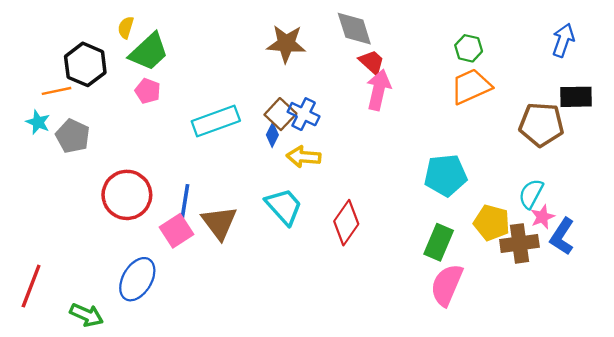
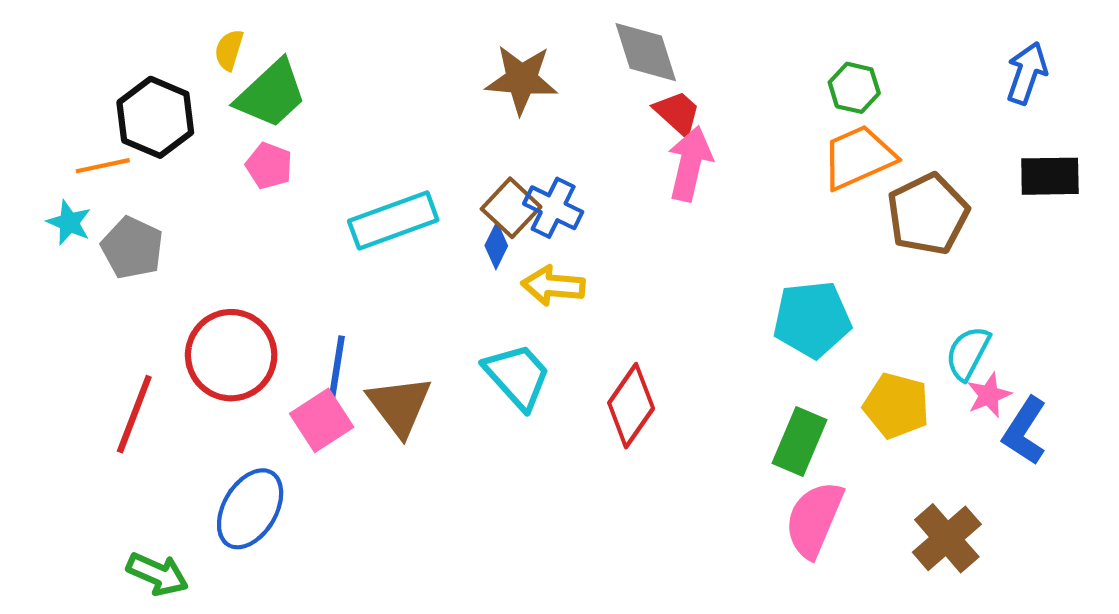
brown pentagon: (541, 124) -> (928, 214), moved, turned -30
brown cross: (519, 243) -> (947, 538), moved, turned -33
red line: (31, 286) -> (134, 414), moved

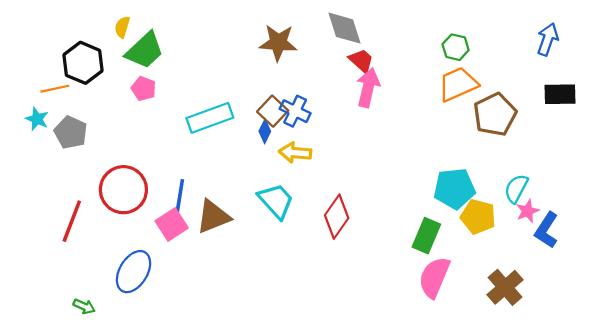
cyan pentagon: (812, 319) -> (454, 189), moved
brown triangle: (400, 406) -> (213, 217), turned 45
green arrow: (157, 574) -> (84, 306), size x0.7

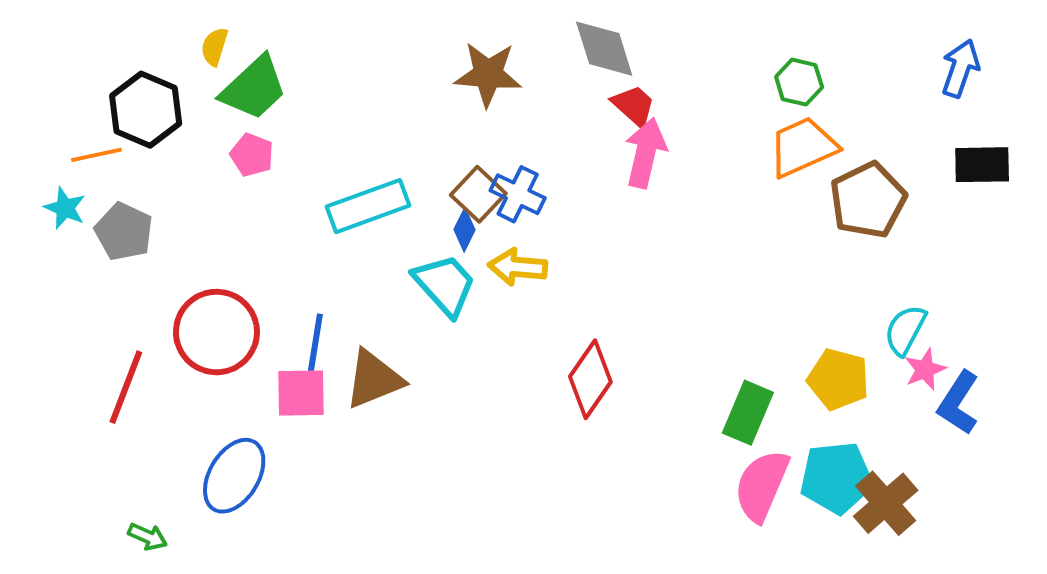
cyan pentagon: (454, 189) -> (836, 478), moved
cyan trapezoid: (276, 201) -> (445, 285), moved
pink square: (172, 224) -> (301, 393), turned 32

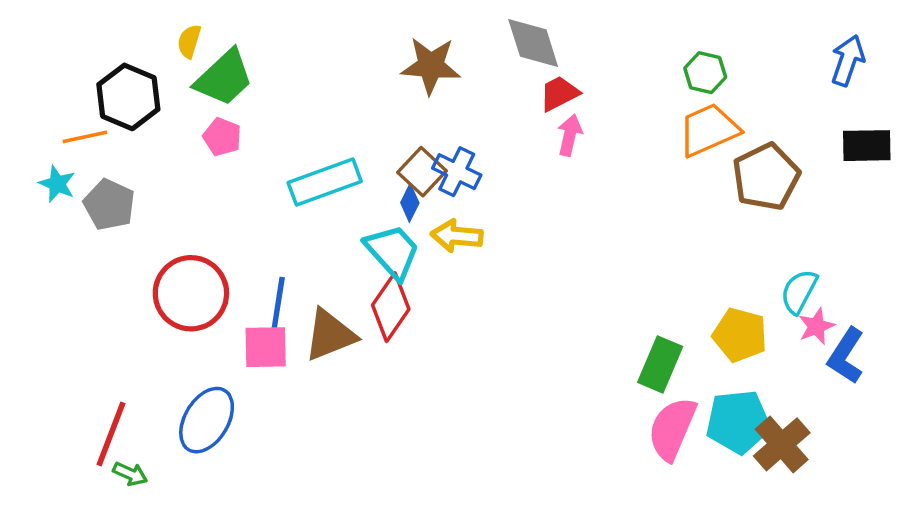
red trapezoid: (634, 106) -> (559, 93), turned -69
pink arrow: (646, 153) -> (570, 135), size x0.7
red diamond: (590, 379) -> (391, 307), moved
red line: (126, 387) -> (111, 434), moved

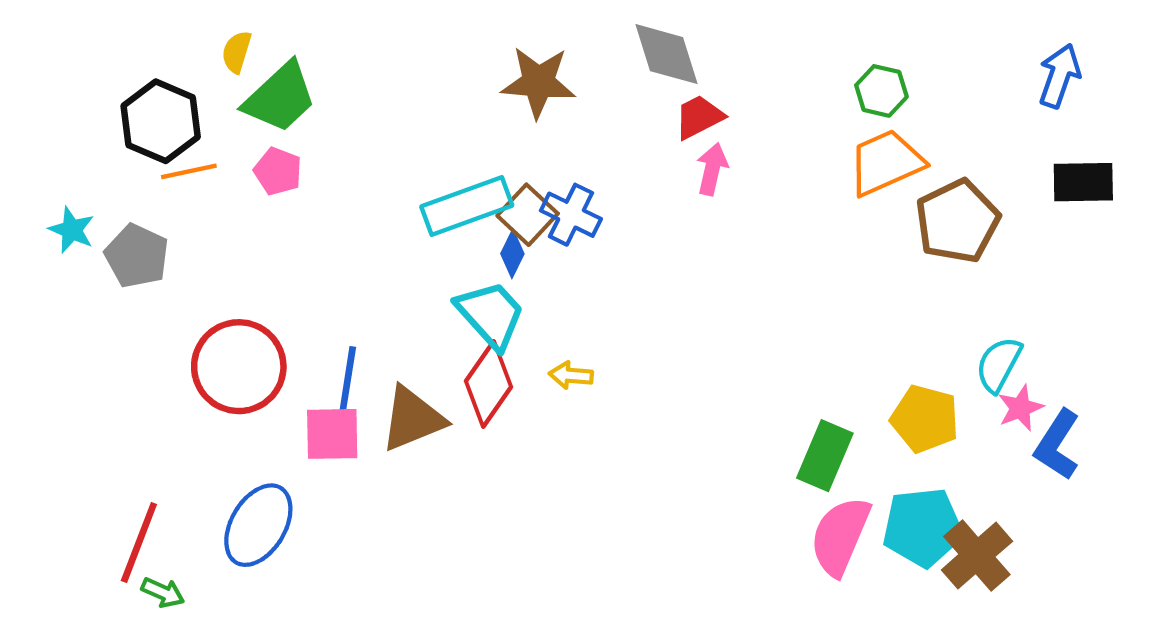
orange line: (85, 137) -> (189, 171), moved
cyan rectangle: (325, 182) -> (467, 206), moved
yellow arrow: (457, 236) -> (571, 375), moved, size x0.7

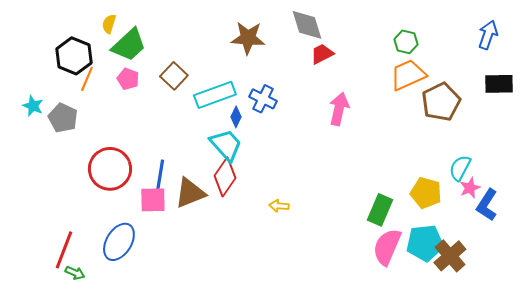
pink arrow: (712, 169) -> (339, 109), moved, size x1.4
orange line: (189, 171) -> (87, 79), turned -55
brown square: (528, 215) -> (174, 76), moved
yellow arrow: (571, 375) -> (279, 206), moved

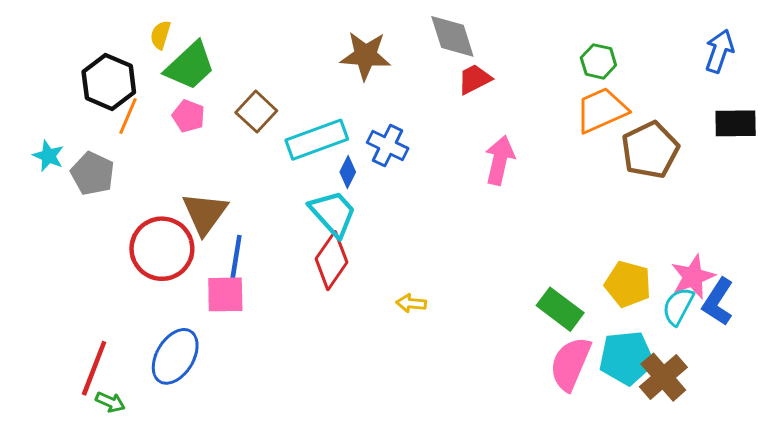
cyan semicircle: (460, 168) -> (678, 306), moved
pink star: (470, 188) -> (693, 277), size x1.4
brown triangle: (190, 193) -> (205, 213), moved, turned -32
green rectangle: (380, 210) -> (560, 309), turned -76

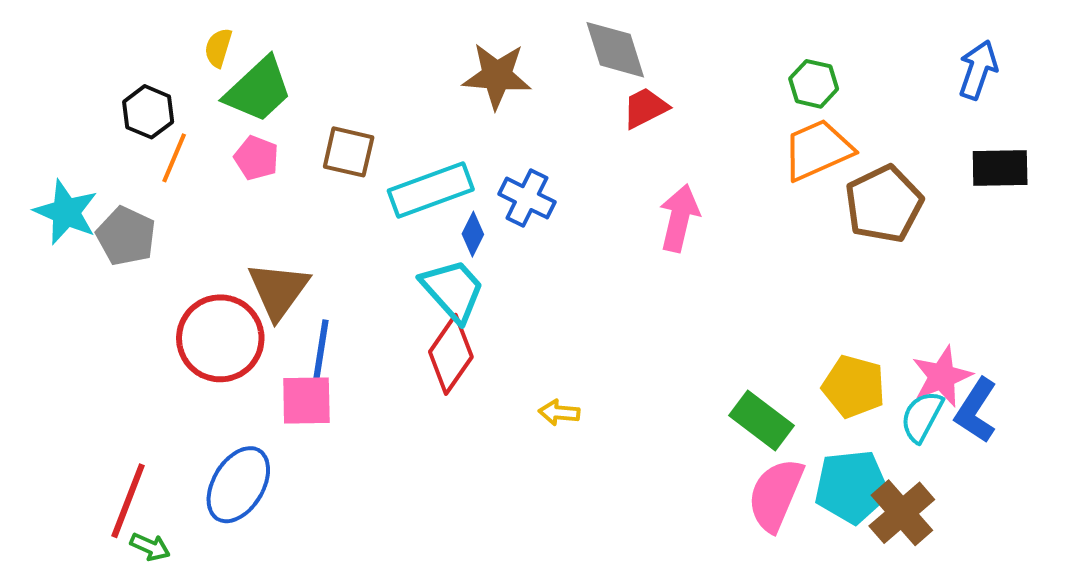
black hexagon: (109, 82) -> (148, 112), size x0.7
brown square: (256, 112) -> (349, 152), turned -30
cyan star: (48, 156) -> (66, 212), size x1.5

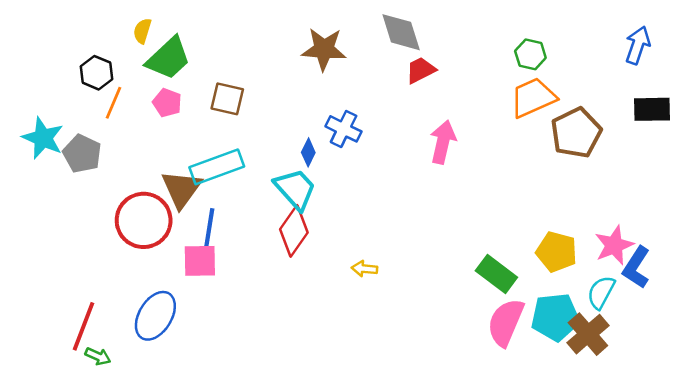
cyan rectangle: (431, 190) -> (217, 167), moved
cyan semicircle: (922, 417) -> (601, 292), moved

